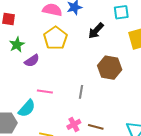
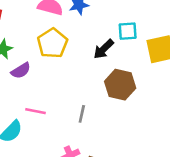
cyan square: (121, 12) -> (128, 31), moved
black arrow: (96, 31) -> (104, 49), moved

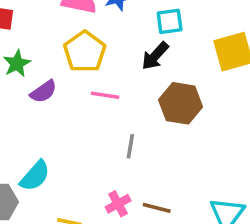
cyan square: (128, 31) -> (170, 21), moved
pink line: (36, 111) -> (105, 95), moved

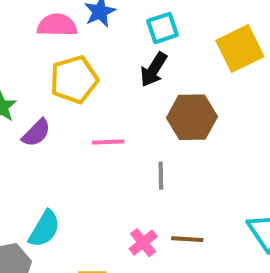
yellow pentagon: (85, 52) -> (74, 80), turned 30
pink line: (105, 95) -> (108, 142), moved
gray line: (130, 146) -> (161, 176), moved

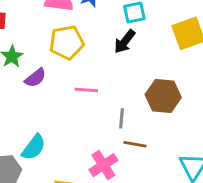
brown hexagon: (192, 117) -> (163, 96), moved
brown line: (187, 239) -> (135, 144), moved
pink cross: (143, 243) -> (103, 165), size x1.4

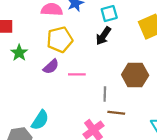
purple semicircle: (35, 78) -> (51, 67), moved

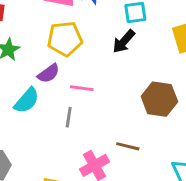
gray line: (105, 94) -> (69, 117), moved
cyan semicircle: (40, 120) -> (27, 100), moved

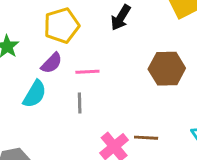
brown line: (128, 146) -> (146, 138), moved

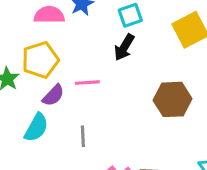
yellow pentagon: (62, 26) -> (40, 60), moved
pink line: (87, 72) -> (87, 83), moved

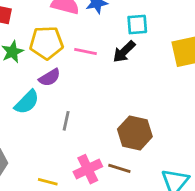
pink line: (87, 83) -> (85, 52), moved
brown hexagon: (172, 99) -> (135, 133), moved

